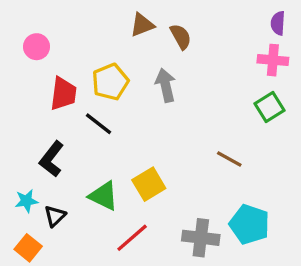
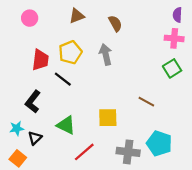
brown triangle: (142, 25) -> (77, 16), moved
pink circle: (37, 47) -> (30, 18), moved
yellow square: (149, 184) -> (108, 118), moved, turned 30

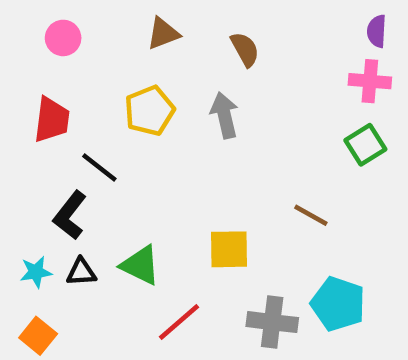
red trapezoid: (40, 60) -> (52, 120), moved
black line: (63, 79) -> (99, 168), moved
black triangle: (35, 138) -> (81, 272), moved, turned 40

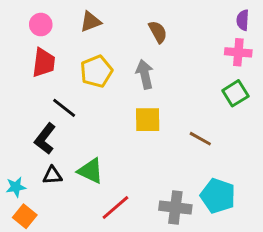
brown triangle: (163, 33) -> (91, 22), moved
red trapezoid: (52, 120) -> (44, 63), moved
yellow square: (229, 249) -> (148, 120), moved
cyan star: (36, 272) -> (16, 187), moved

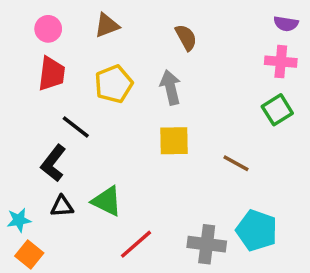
purple semicircle: (243, 20) -> (286, 24), turned -84

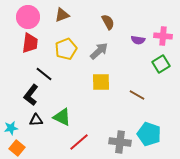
purple semicircle: (286, 24) -> (138, 40), moved
pink circle: (48, 29) -> (28, 17), size x1.5
gray arrow: (171, 87) -> (99, 51), turned 60

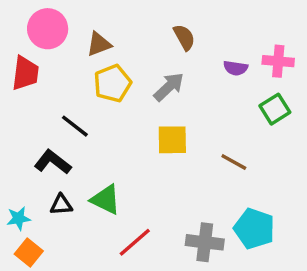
brown triangle: (62, 15) -> (99, 44), moved
red trapezoid: (30, 43) -> (25, 73), moved
black L-shape: (31, 95) -> (53, 162), turned 90

